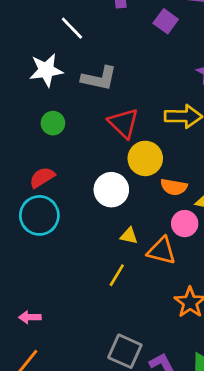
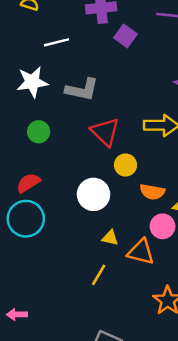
purple square: (166, 21) -> (125, 36), moved
white line: (72, 28) -> (56, 42), turned -60
yellow circle: (145, 158) -> (125, 165), size x0.7

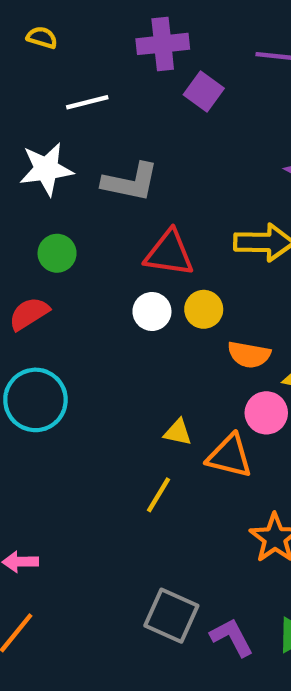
red triangle: (105, 132) -> (169, 253), turned -36
red semicircle: (28, 183) -> (29, 314), moved
white circle: (94, 194) -> (152, 311), moved, size x0.7

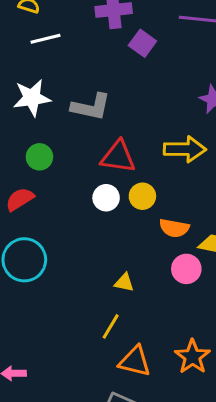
white line: (87, 102) -> (46, 39), moved
orange triangle: (230, 456) -> (135, 361), moved

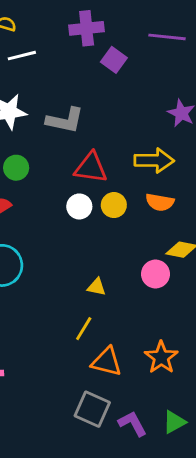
orange semicircle: (174, 228) -> (160, 202), moved

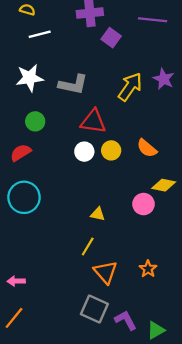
yellow arrow: (154, 160) -> (130, 87), moved, turned -56
orange semicircle: (160, 202) -> (147, 148), turned 30
orange star: (161, 357) -> (148, 269), size x0.7
orange triangle: (107, 362) -> (106, 272), turned 35
green triangle: (174, 422) -> (156, 330), moved

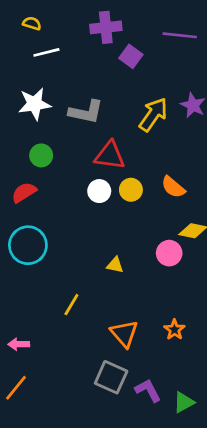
yellow line: (88, 246) -> (71, 305), moved

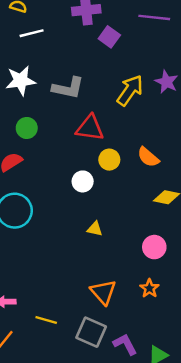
white circle: (99, 191) -> (83, 181), moved
pink circle: (169, 253) -> (154, 247), moved
yellow line: (71, 305) -> (46, 320), moved, turned 75

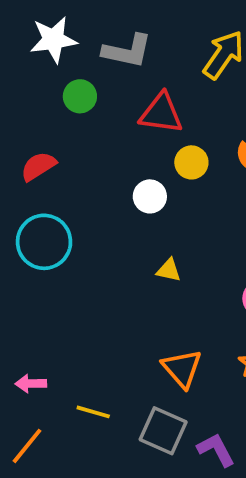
green circle: (27, 128) -> (80, 96), moved

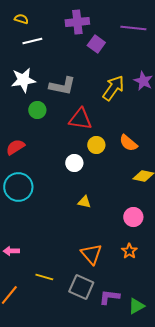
pink arrow: (31, 384) -> (11, 251), moved
purple L-shape: (216, 450) -> (109, 297), turned -55

